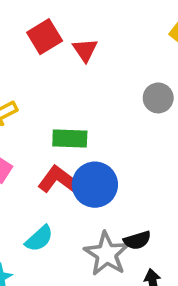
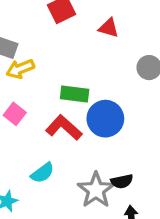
red triangle: (85, 50) -> (109, 28), moved, turned -45
blue circle: (95, 185) -> (105, 119), moved

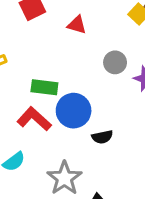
black semicircle: (122, 181) -> (102, 137), moved

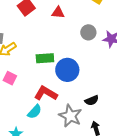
red L-shape: (34, 119) -> (46, 93), moved
black semicircle: (102, 137) -> (92, 100), moved

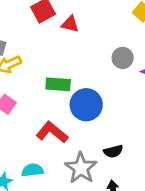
red triangle: (58, 13) -> (70, 24), moved
cyan semicircle: (35, 112) -> (33, 170), moved, turned -147

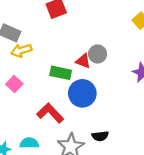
red triangle: (70, 24) -> (83, 61), moved
gray circle: (123, 58) -> (98, 54), moved

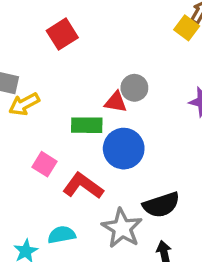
pink square: (14, 84) -> (44, 164), moved
black semicircle: (100, 136) -> (161, 205), size x1.5

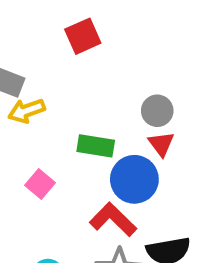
red triangle: (116, 102) -> (161, 144), moved, turned 35
red L-shape: (83, 186) -> (113, 220), moved

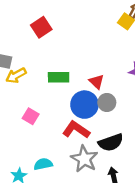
gray circle: (157, 111) -> (107, 102), moved
green rectangle: (96, 146) -> (59, 77), moved

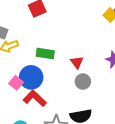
blue circle: (84, 105) -> (31, 77), moved
red L-shape: (76, 130) -> (35, 98), moved

